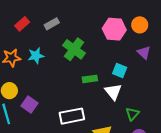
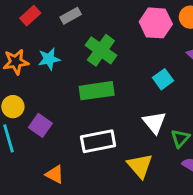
cyan square: (120, 70) -> (163, 79), turned 32
green rectangle: (90, 79) -> (97, 91), moved, size x1.6
white triangle: (113, 92) -> (154, 122), moved

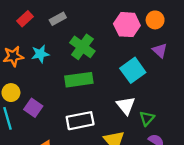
cyan square: (163, 79) -> (133, 70), size x1.5

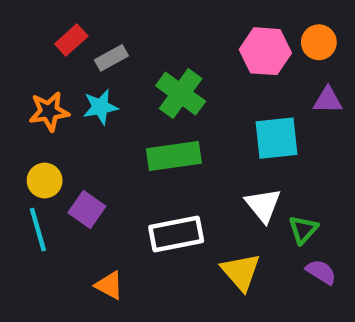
gray rectangle: (58, 19) -> (111, 58), moved
purple triangle: (160, 50) -> (328, 100), turned -42
cyan square: (133, 70) -> (276, 138), turned 30

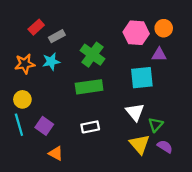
purple triangle: (328, 100) -> (159, 55), moved
purple square: (87, 209) -> (44, 126), moved
white rectangle: (176, 234) -> (90, 127), size x0.7
yellow triangle: (241, 272) -> (140, 144), moved

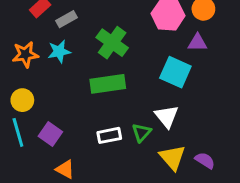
cyan square: (142, 78) -> (175, 72), turned 30
green triangle: (156, 125) -> (142, 132), moved

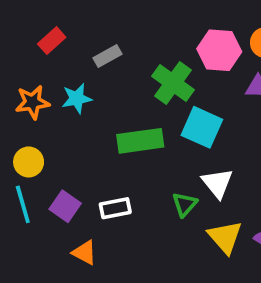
gray rectangle: (67, 19) -> (108, 56), moved
green cross: (112, 43) -> (173, 83), moved
cyan square: (175, 72) -> (202, 127), moved
white rectangle: (109, 135) -> (115, 208), moved

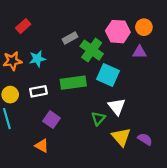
gray rectangle: (108, 56) -> (70, 38), moved
purple square: (65, 206) -> (51, 120), moved
white rectangle: (115, 208) -> (38, 91), moved

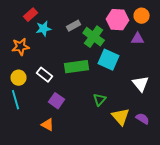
cyan star: (37, 59) -> (44, 29), moved
white rectangle: (38, 91) -> (45, 75), turned 49
white triangle: (117, 107) -> (141, 84), moved

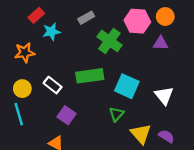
gray rectangle: (74, 26) -> (86, 18), moved
cyan square: (109, 60) -> (127, 86), moved

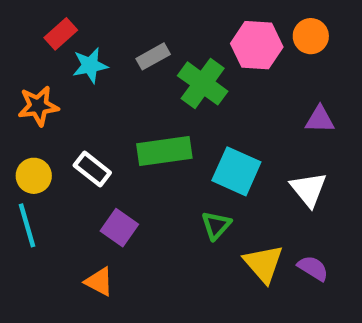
gray rectangle: (86, 18) -> (153, 56), moved
purple triangle: (161, 43) -> (320, 119), moved

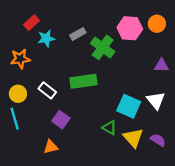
cyan square: (236, 171) -> (129, 106), moved
green triangle: (216, 225) -> (109, 128), moved, turned -42
orange triangle: (99, 282) -> (51, 147), turned -42

